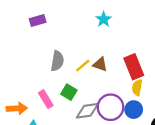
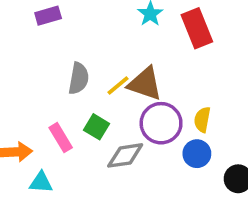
brown triangle: (100, 64) -> (145, 84), size x1.5
red rectangle: (134, 67) -> (197, 28), moved
purple circle: (111, 107) -> (161, 123), moved

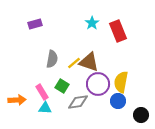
yellow semicircle: (202, 120) -> (121, 82), size x1.5
cyan triangle: (41, 182) -> (45, 108), moved

